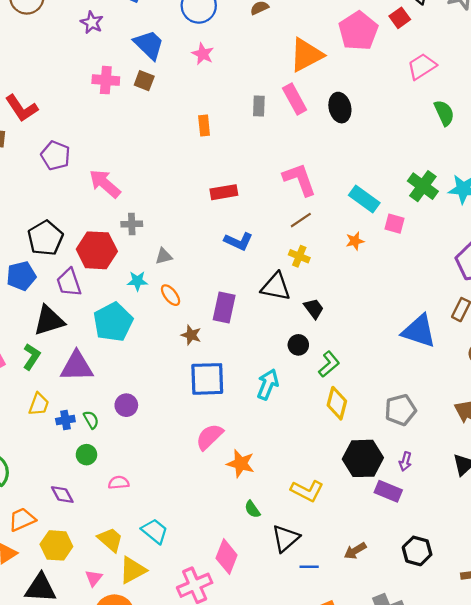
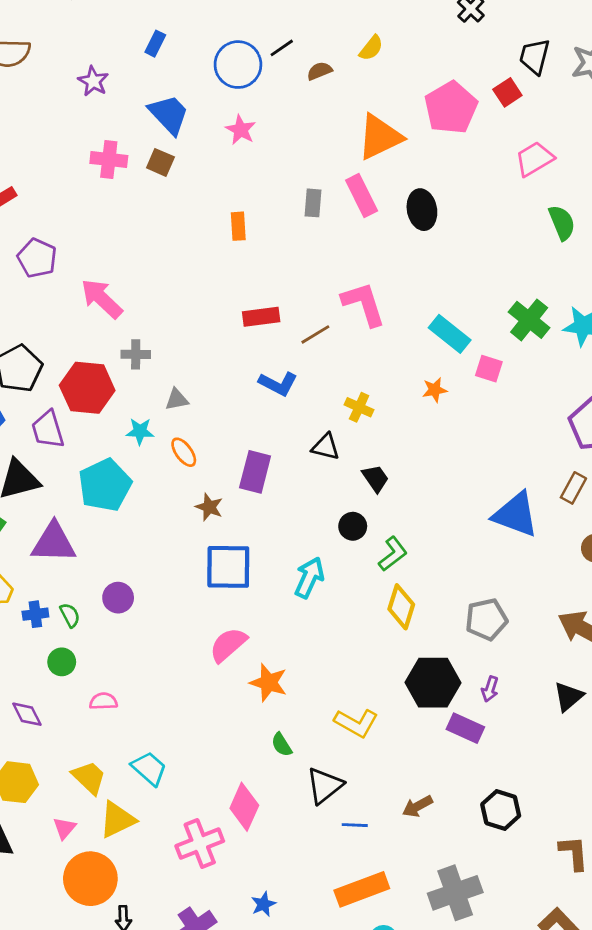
brown line: (301, 220) -> (315, 334), moved
black triangle: (276, 287) -> (326, 447), size x0.7

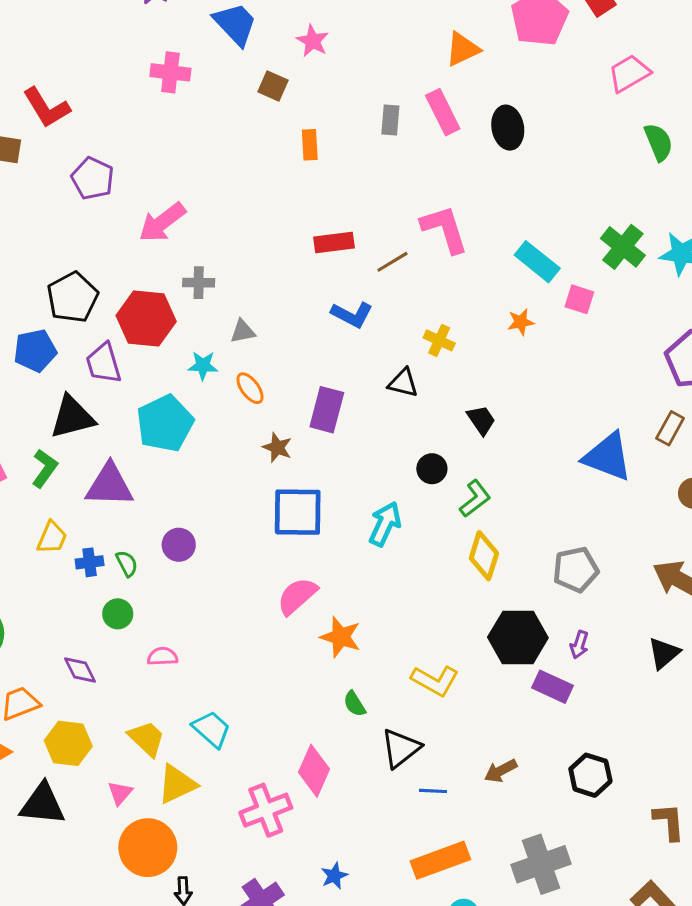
orange triangle: (380, 137) -> (463, 49), size x0.7
brown square: (160, 162) -> (273, 86), moved
pink arrow: (102, 299) -> (162, 222), turned -81
black trapezoid: (375, 478) -> (481, 420), moved

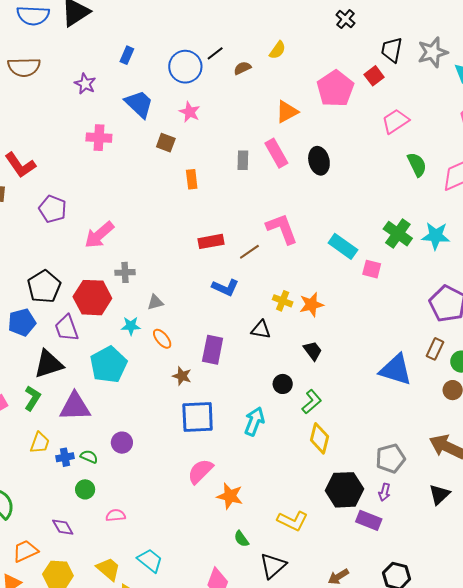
orange star: (521, 322) -> (311, 305), moved, size x1.4
green semicircle: (127, 564) -> (89, 457), turned -36
gray pentagon: (576, 570) -> (390, 459), moved

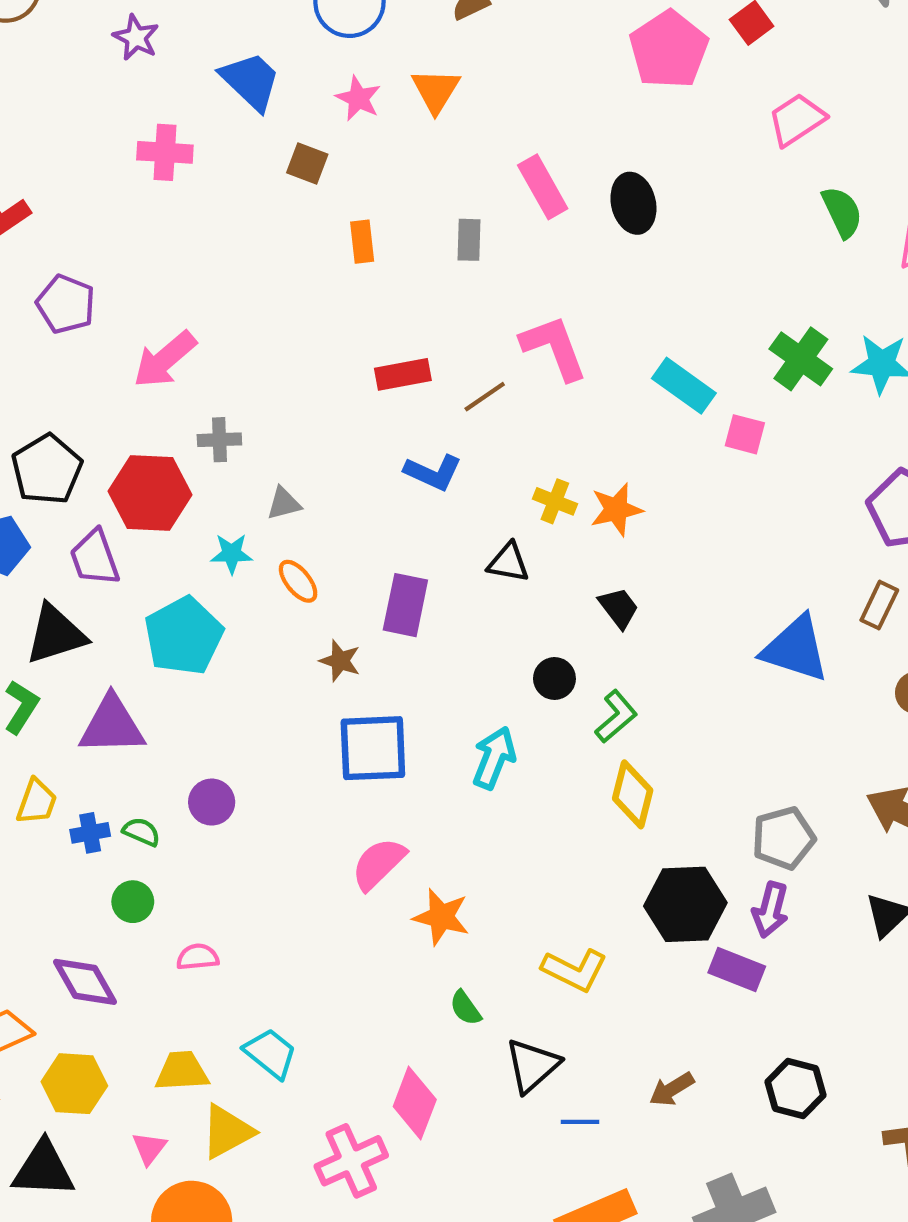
orange triangle: (287, 112) -> (436, 90), moved, turned -30
gray rectangle: (243, 160) -> (469, 240), moved
purple arrow: (384, 492) -> (770, 910), size x1.4
purple diamond: (63, 527) -> (85, 982), size x1.4
yellow trapezoid: (108, 569) -> (182, 1071), turned -44

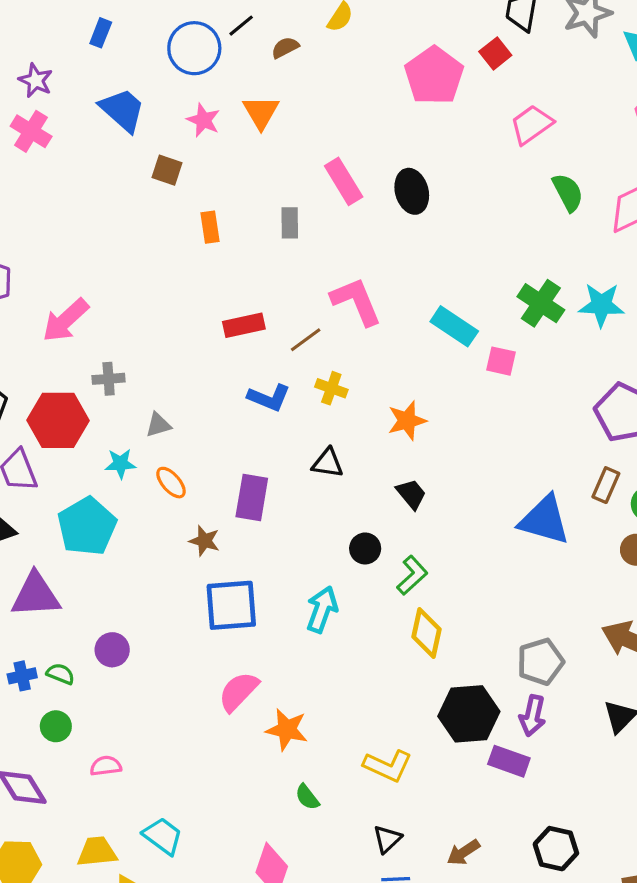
pink cross: (165, 152) -> (31, 131), moved, turned 30
yellow cross: (555, 501) -> (331, 388), moved
black triangle: (532, 1066) -> (387, 839), moved, size x0.7

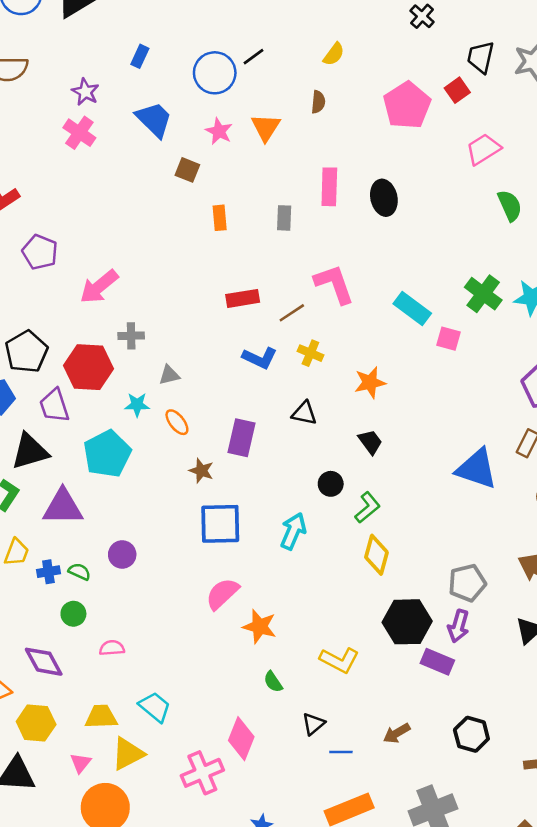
brown semicircle: (285, 48) -> (318, 102), moved, turned 120
pink rectangle: (344, 181) -> (329, 187), turned 30
black triangle: (387, 839) -> (314, 724), moved

